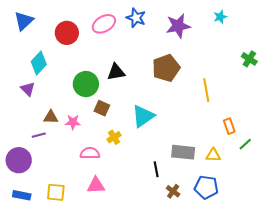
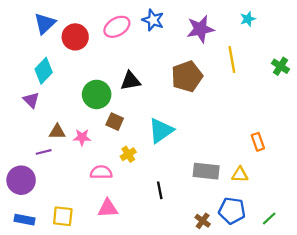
blue triangle: (24, 21) -> (45, 23), moved
yellow line: (206, 90) -> (232, 59), moved
green line: (245, 144) -> (269, 219), moved
black line: (156, 169) -> (160, 190), moved
brown cross: (173, 191) -> (203, 221), moved

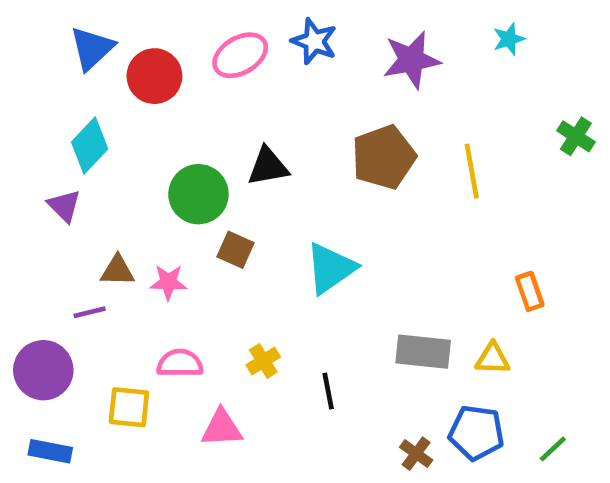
yellow line: (232, 59) -> (472, 171), moved
yellow cross: (128, 154) -> (263, 361), moved
pink semicircle: (101, 172) -> (180, 363), moved
yellow square: (63, 216) -> (129, 407), moved

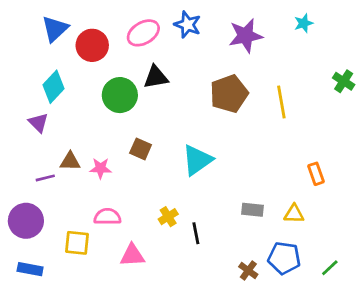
black triangle: (268, 166) -> (156, 77), moved
green circle: (198, 194) -> (120, 95), moved
purple line: (90, 312) -> (45, 178), moved
gray rectangle: (423, 352) -> (252, 210), size x0.7
yellow cross: (263, 361) -> (168, 217), moved

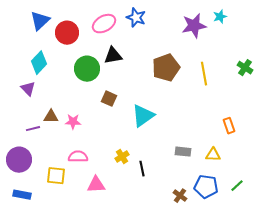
purple star: (246, 36) -> (194, 26), moved
green cross: (344, 81) -> (245, 68), moved
brown square: (141, 149) -> (109, 99), moved
green line: (330, 268) -> (237, 186), moved

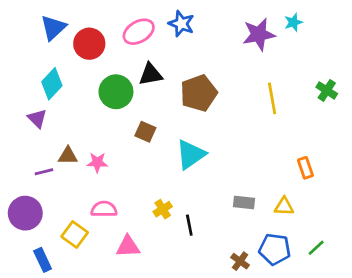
brown pentagon: (166, 68) -> (199, 93), moved
yellow square: (56, 176) -> (75, 234), turned 30
blue rectangle: (22, 195) -> (43, 260), moved, turned 54

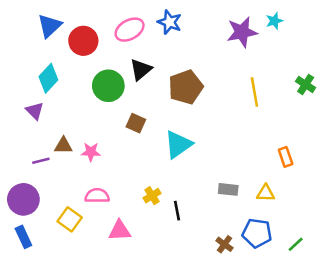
black triangle: (151, 74) -> (141, 70), turned -30
green line: (316, 248) -> (296, 244), moved
blue rectangle: (43, 260) -> (23, 237), moved

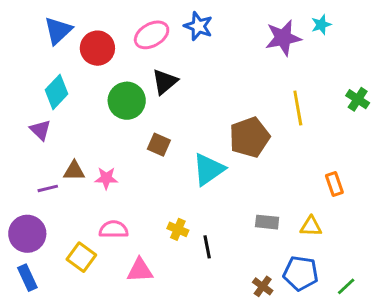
brown pentagon: (186, 87) -> (250, 137), moved
yellow cross: (152, 196) -> (178, 229), turned -35

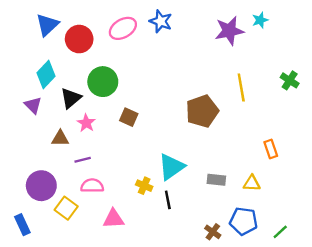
black triangle: (165, 82) -> (71, 98), moved
cyan triangle: (209, 169) -> (171, 167), moved
pink star: (106, 178) -> (86, 123), moved, turned 30
purple line: (48, 188) -> (83, 160), moved
purple circle: (27, 234) -> (41, 186), moved

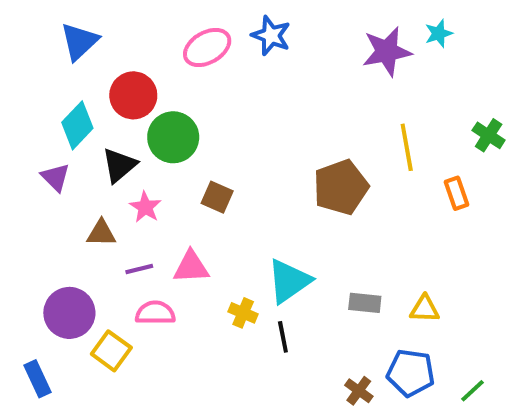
red circle: (79, 39) -> (133, 95), moved
orange rectangle: (271, 149) -> (457, 193), moved
pink triangle: (113, 219) -> (191, 267), moved

